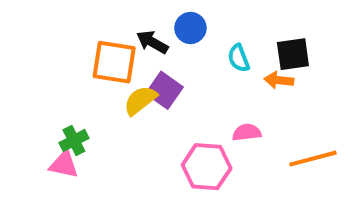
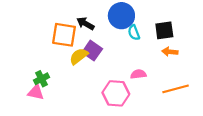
blue circle: (190, 28) -> (121, 16), moved, size x1.5
orange arrow: (279, 80) -> (170, 52), moved

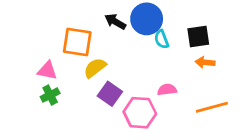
black arrow: (85, 24) -> (115, 22), moved
purple square: (92, 51) -> (110, 94), moved
pink triangle: (36, 92) -> (47, 71), moved

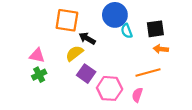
black arrow: (115, 22) -> (87, 38), moved
orange square: (77, 42) -> (67, 20), moved
pink semicircle: (167, 90) -> (137, 95), moved, turned -64
orange line: (212, 107) -> (148, 72), moved

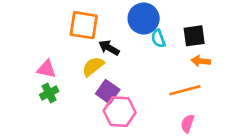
pink hexagon: (110, 88) -> (120, 112), moved
pink semicircle: (137, 95) -> (187, 124), moved

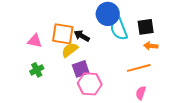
orange square: (84, 25) -> (63, 34), moved
cyan semicircle: (158, 38) -> (119, 29), size x1.6
pink triangle: (46, 69) -> (35, 41), moved
purple square: (108, 92) -> (81, 69), turned 36

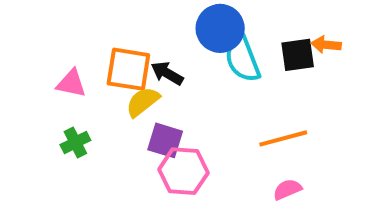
orange arrow: (151, 46) -> (326, 45), moved
purple square: (81, 69) -> (165, 140), turned 36
pink semicircle: (141, 93) -> (287, 189), turned 48

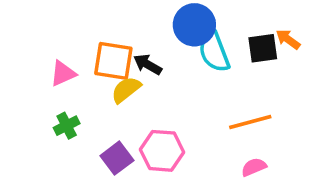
orange arrow: (326, 45) -> (288, 39), turned 30
pink triangle: (71, 83) -> (63, 73), turned -36
purple square: (165, 140) -> (117, 158), moved, turned 36

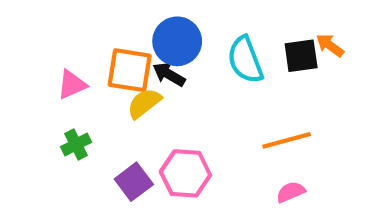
blue circle: (194, 25) -> (177, 41), moved

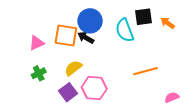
black square: (301, 56) -> (143, 17), moved
yellow semicircle: (144, 103) -> (73, 68), moved
pink semicircle: (291, 192) -> (172, 97), moved

